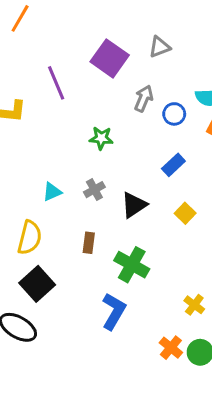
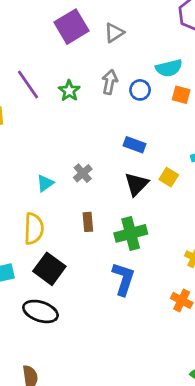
purple square: (110, 58) -> (72, 27), moved, turned 36
green star: (101, 138) -> (69, 91), moved, turned -30
blue rectangle: (173, 165) -> (135, 145), moved, turned 75
black triangle: (134, 205) -> (136, 184), moved
green cross: (132, 265) -> (131, 233), turned -32

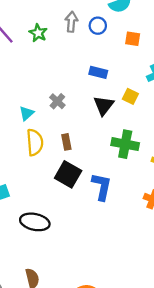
orange square: (181, 95) -> (133, 39), moved
yellow semicircle: (34, 229) -> (35, 142), moved
green cross: (131, 233) -> (125, 144), moved, turned 32
black square: (49, 269) -> (68, 174), moved

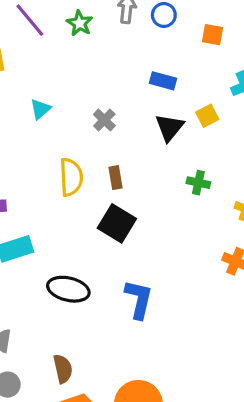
yellow square: (130, 96) -> (207, 116), turned 35
cyan triangle: (27, 113) -> (40, 109), moved
green cross: (125, 144) -> (198, 183), size x0.6
blue L-shape: (102, 187) -> (139, 299), moved

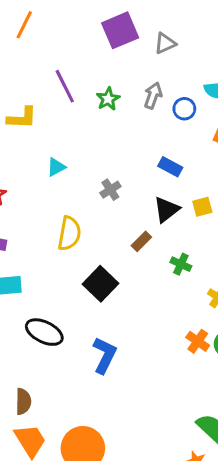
brown rectangle: (116, 178) -> (141, 241), moved, turned 42

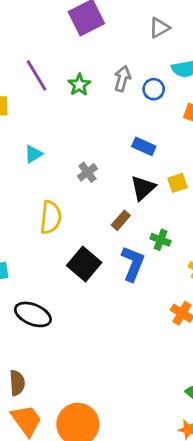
gray triangle: (165, 43) -> (159, 28), moved
blue L-shape: (105, 355) -> (133, 264), moved

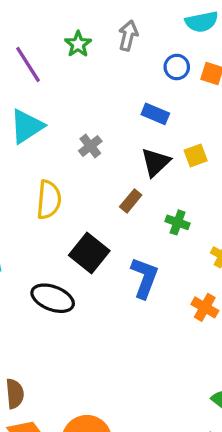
purple line: (36, 75) -> (28, 64), moved
blue circle: (154, 89) -> (177, 67), moved
cyan triangle: (33, 154) -> (27, 126), size x1.6
blue L-shape: (133, 264) -> (144, 278), moved
black ellipse: (33, 314) -> (53, 298), moved

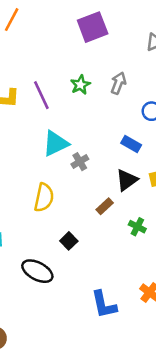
cyan triangle: (27, 126) -> (56, 144), moved
black square: (89, 253) -> (69, 241), size x0.6
blue L-shape: (144, 278) -> (104, 304), moved, turned 140

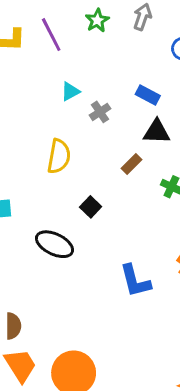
cyan triangle: (56, 144) -> (70, 91), size x0.6
blue rectangle: (131, 144) -> (148, 95), moved
black triangle: (127, 180) -> (157, 132), turned 40

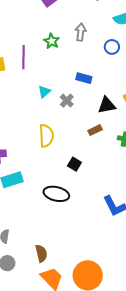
purple line: (51, 35) -> (23, 57), turned 40
blue rectangle: (148, 95) -> (84, 78), moved
brown rectangle: (132, 164) -> (95, 130), turned 32

